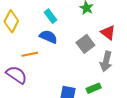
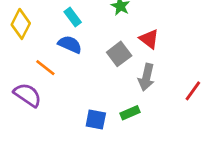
orange line: (30, 54) -> (45, 68), turned 49

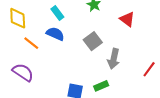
yellow diamond: (21, 24) -> (18, 18), turned -30
red triangle: (149, 39) -> (127, 19), moved
orange line: (45, 68) -> (31, 43), moved

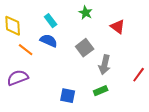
purple semicircle: (23, 72) -> (18, 78), turned -55
green rectangle: (101, 86) -> (101, 91), moved

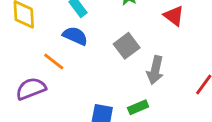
orange line: (26, 50) -> (54, 62), moved
green rectangle: (101, 91) -> (138, 107), moved

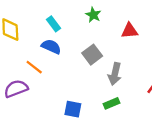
red triangle: (174, 16) -> (130, 31), turned -42
green rectangle: (138, 107) -> (111, 103), moved

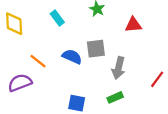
blue semicircle: (51, 47) -> (72, 57), moved
gray square: (92, 55) -> (96, 49), turned 30

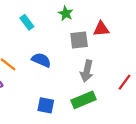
gray square: (96, 49) -> (79, 40), moved
green rectangle: (115, 97) -> (83, 100), size x1.5

